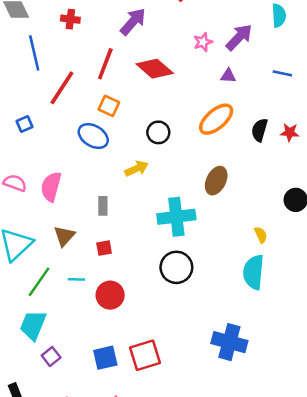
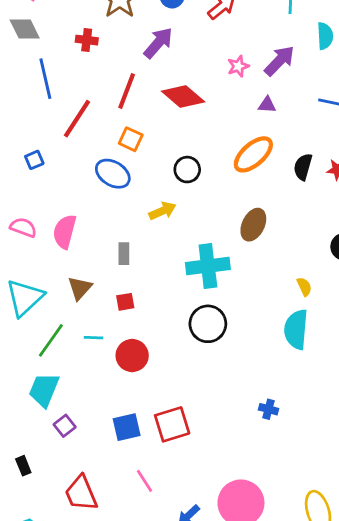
blue cross: (229, 342) -> (268, 409), size x0.5

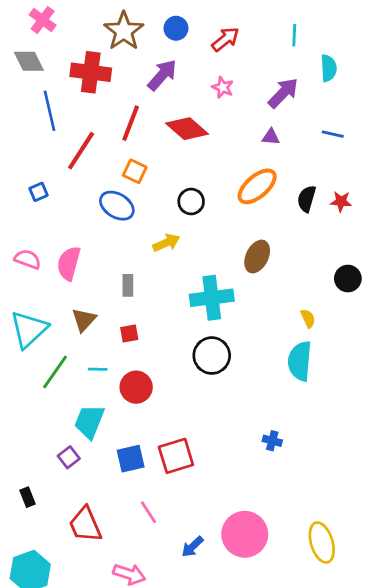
red cross: (87, 40) -> (91, 72), size x1.8
pink star: (238, 66) -> (223, 87), moved, turned -30
cyan trapezoid: (44, 390) -> (89, 422), moved

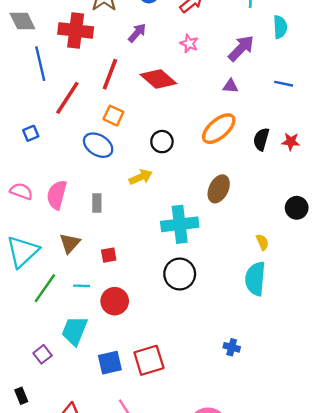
purple arrow: (162, 75) -> (137, 33), size x0.7
gray rectangle: (128, 285) -> (97, 203), moved
purple square: (69, 457) -> (43, 354), moved

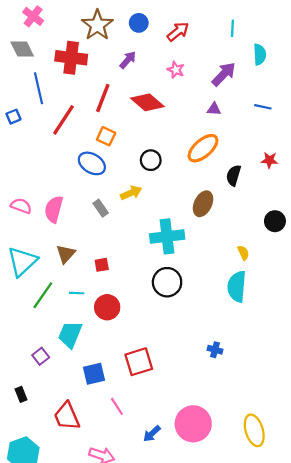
blue square: (31, 133) -> (13, 117), moved
black semicircle: (261, 139) -> (234, 175), moved
gray rectangle: (97, 203) -> (101, 208), moved, turned -35
blue square: (110, 363) -> (94, 374), moved

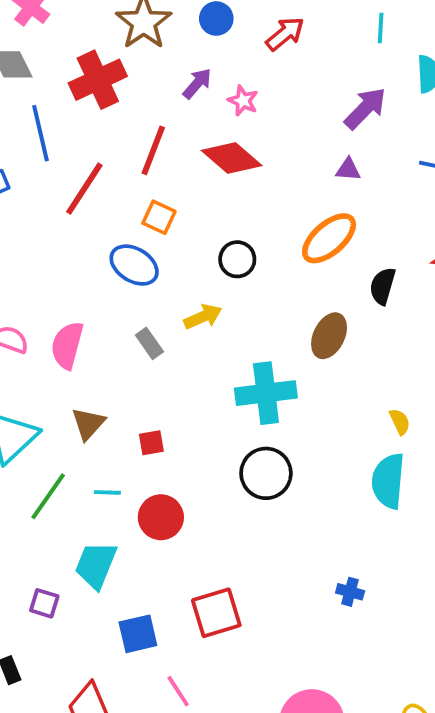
red cross: (71, 58) -> (98, 80), turned -32
pink star: (176, 70) -> (243, 101), moved
purple square: (41, 356) -> (44, 603), turned -35

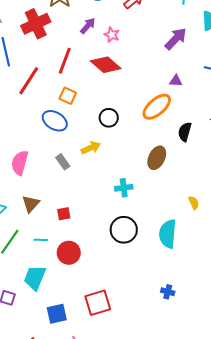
purple triangle: (348, 169) -> (176, 81), moved
cyan cross: (266, 393) -> (124, 188), size x0.6
cyan semicircle: (388, 481) -> (168, 234), moved

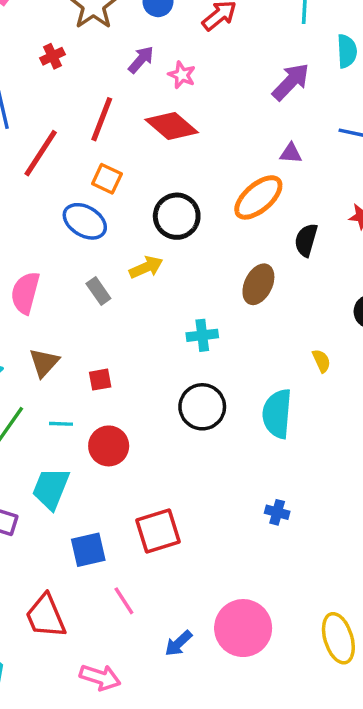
red cross: (36, 24) -> (52, 56), size x0.5
black circle: (109, 118) -> (177, 216), size x1.4

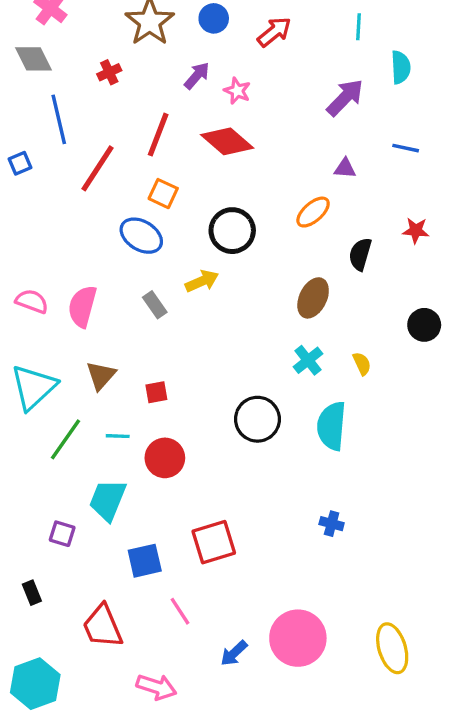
orange ellipse: (258, 197) -> (313, 212), size x0.7
cyan cross: (202, 335) -> (308, 360), moved, turned -32
yellow semicircle: (321, 361) -> (362, 364), moved

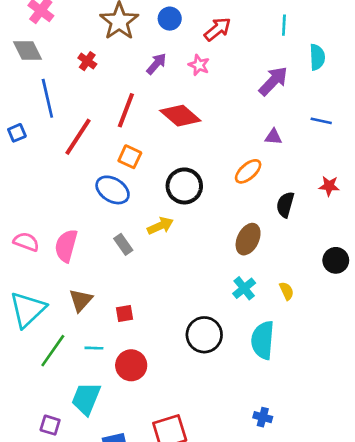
red cross: (109, 72) -> (87, 61), turned -30
pink star: (237, 91) -> (199, 65), moved

